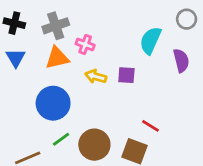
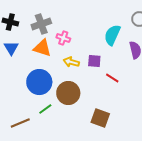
orange triangle: (57, 58) -> (42, 48), turned 30
red line: (151, 126) -> (112, 78), moved
brown circle: (94, 145) -> (68, 93), moved

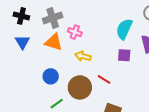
purple square: (94, 61) -> (124, 55), moved
red line: (112, 78) -> (104, 79), moved
blue circle: (39, 82) -> (51, 76), size x0.6

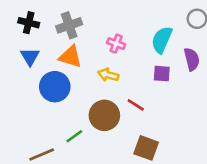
pink cross: (75, 32) -> (116, 44), moved
blue circle: (51, 76) -> (55, 87), moved, size x1.5

